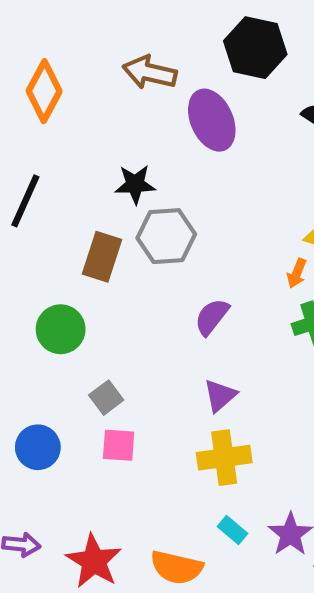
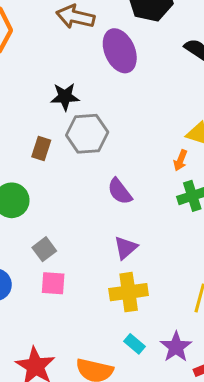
brown rectangle: (102, 257) -> (41, 148), size x0.7
purple semicircle: (212, 317) -> (120, 191), turned -76

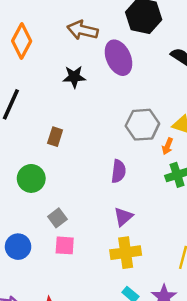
black star: (65, 97) -> (74, 77), moved
gray hexagon: (87, 134) -> (142, 125), moved
purple semicircle: (120, 191) -> (118, 171), turned -135

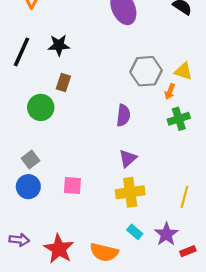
black star: (74, 77) -> (59, 45), moved
green circle: (31, 178) -> (41, 107), moved
gray square: (57, 218) -> (31, 159), moved

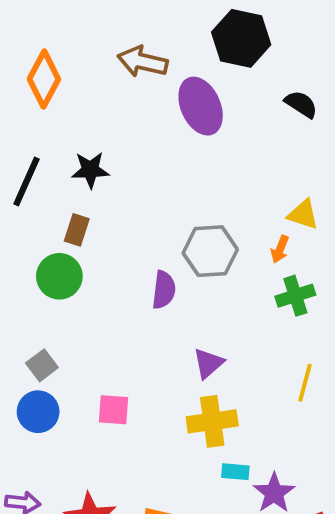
gray hexagon: (146, 71) -> (210, 251), moved
brown rectangle: (63, 83) -> (77, 230), moved
purple semicircle: (123, 115) -> (164, 290), moved
yellow line: (184, 197) -> (305, 383), moved
cyan rectangle: (135, 232) -> (235, 472), moved, turned -35

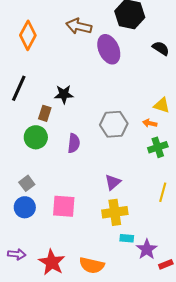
black star: (90, 170) -> (64, 94), moved
orange arrow: (280, 249) -> (150, 123), turned 80
purple semicircle: (164, 290) -> (74, 143), moved
pink square: (114, 410) -> (64, 206), size x1.4

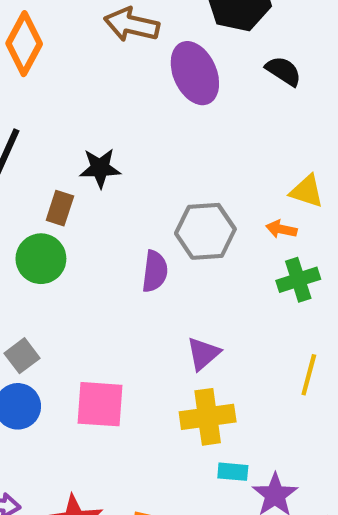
black semicircle: (161, 48) -> (283, 71), moved
purple semicircle: (74, 143) -> (155, 271), moved

